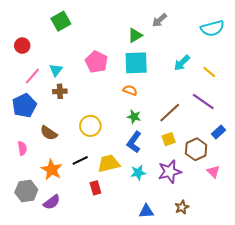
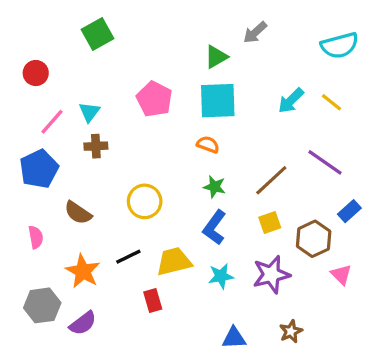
yellow line: (209, 72) -> (331, 102), moved

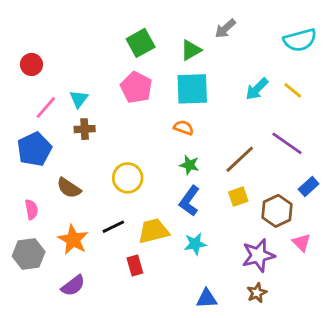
green square: (97, 34) -> (141, 43), moved
purple star: (271, 275) -> (258, 255), moved
gray hexagon: (42, 305) -> (29, 254), moved

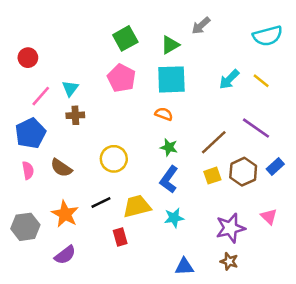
pink semicircle: (31, 209) -> (28, 170), moved
brown hexagon: (277, 211) -> (243, 172), moved
brown star: (257, 293) -> (229, 261), turned -30

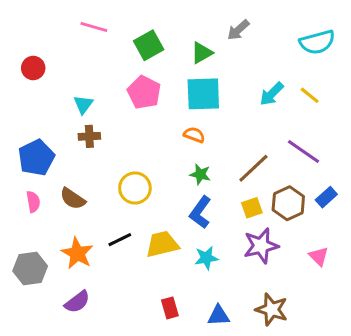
pink line: (41, 96) -> (94, 27), moved, turned 65
purple star: (230, 228) -> (261, 246), moved
red rectangle: (120, 237) -> (170, 308), moved
brown star: (229, 261) -> (272, 309), size x1.5

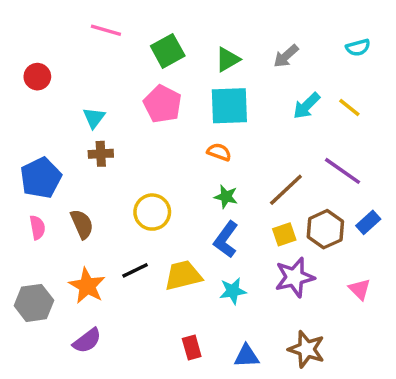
gray arrow: (238, 30) -> (286, 56), moved
cyan semicircle: (317, 42) -> (358, 47), size x0.6
brown semicircle: (73, 199) -> (82, 224), turned -148

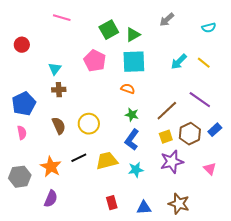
green square: (168, 51) -> (109, 30), moved
gray arrow: (286, 56) -> (167, 20), moved
brown semicircle: (82, 224) -> (59, 126), moved
purple semicircle: (87, 341) -> (51, 199), turned -30

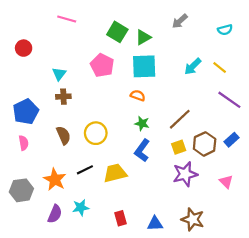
green square: (109, 30) -> (117, 32), turned -30
purple line: (200, 100) -> (229, 100), moved
cyan star: (136, 170) -> (81, 208), moved

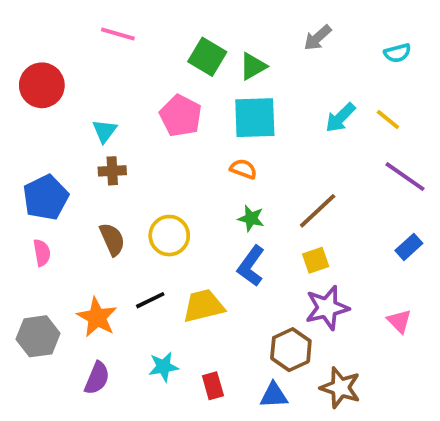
red circle: (24, 48) -> (42, 85), size x1.5
brown hexagon: (205, 144) -> (291, 350), moved
cyan star: (81, 208) -> (164, 367), moved

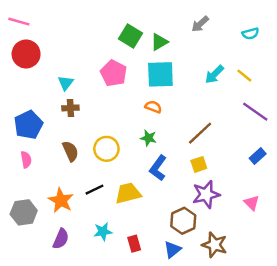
pink line: (118, 34) -> (19, 22), moved
green star: (251, 218) -> (148, 138), moved
blue triangle: (274, 395) -> (172, 250), turned -36

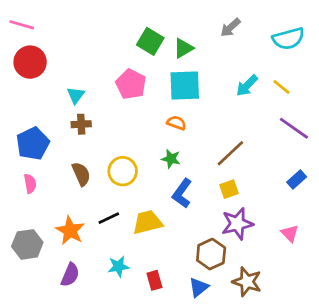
cyan semicircle: (250, 34) -> (288, 39), size x1.6

